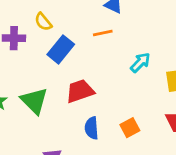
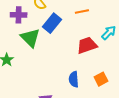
red trapezoid: (80, 91) -> (87, 45), moved
green triangle: (34, 101) -> (30, 38), moved

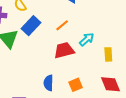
orange line: (82, 12) -> (62, 25), moved, turned -32

